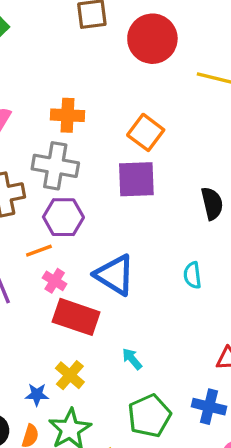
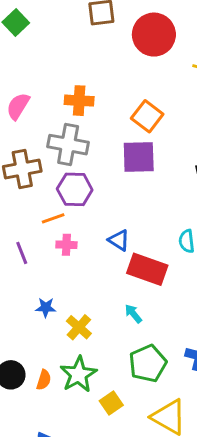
blue triangle: (115, 275) -> (119, 240), size x0.6
pink cross: (55, 281) -> (66, 245), turned -30
red rectangle: (76, 317) -> (147, 269), moved
blue star: (37, 395) -> (46, 308), moved

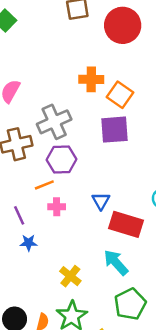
orange cross: (79, 101) -> (91, 79), moved
gray cross: (68, 145) -> (54, 122), turned -32
blue triangle: (119, 240) -> (101, 201), turned 30
blue star: (46, 308) -> (29, 243), moved
cyan arrow: (133, 314) -> (116, 262), size x1.6

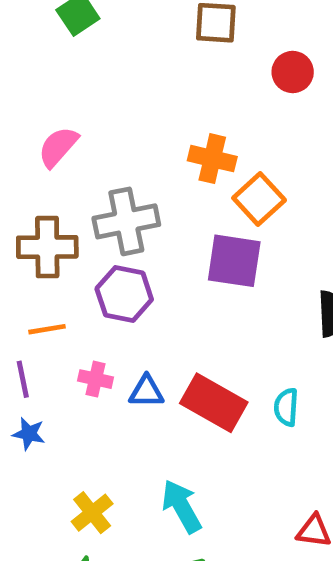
red circle: (123, 25) -> (293, 72), size x0.6
orange line: (44, 185) -> (47, 329), moved
blue triangle: (101, 201) -> (146, 392), moved, turned 48
red rectangle: (126, 224) -> (214, 403), moved

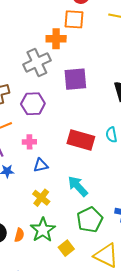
orange square: (259, 199) -> (74, 19), moved, turned -30
gray cross: (126, 221) -> (37, 62), moved
blue triangle: (146, 392) -> (41, 165), moved

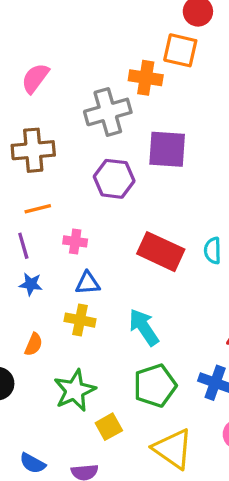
purple hexagon: (33, 104) -> (114, 179), moved
yellow cross: (41, 198) -> (80, 320), moved, turned -36
orange semicircle: (19, 235) -> (34, 344), moved

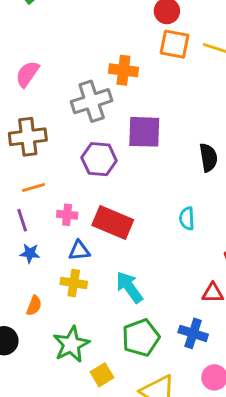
orange square: (180, 50) -> (175, 44), moved
red rectangle: (161, 252) -> (113, 223), moved

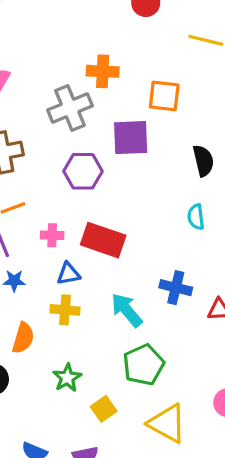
orange square: (175, 44) -> (164, 96), moved
cyan semicircle: (187, 219) -> (196, 217), moved
orange semicircle: (34, 306) -> (23, 338), size x1.4
blue cross: (193, 333) -> (176, 288), moved
green star: (71, 344) -> (67, 378), size x0.7

